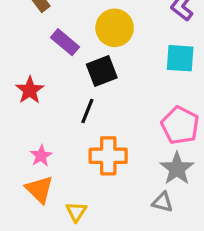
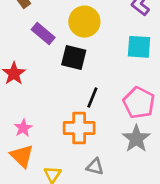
black square: (102, 71) -> (74, 57), turned 35
black line: (87, 111) -> (92, 97), moved
gray triangle: (163, 202) -> (95, 167), moved

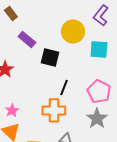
yellow circle: (84, 22) -> (73, 31), moved

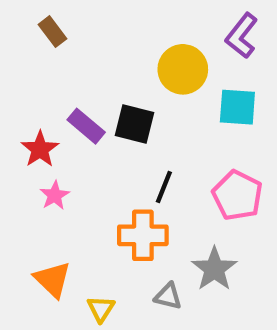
purple rectangle: (27, 39) -> (86, 126), moved
pink star: (12, 110) -> (55, 195), moved
gray star: (97, 118) -> (214, 269), moved

